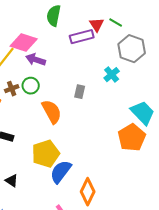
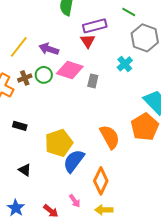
red triangle: (97, 25) -> (88, 41), moved
pink diamond: (24, 43) -> (70, 70), moved
orange semicircle: (52, 112) -> (110, 137), moved

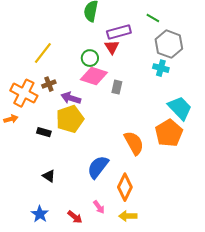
purple arrow: (49, 49) -> (71, 98), moved
cyan cross: (125, 64) -> (161, 68), moved, turned -35
green circle: (44, 75) -> (90, 58), moved
yellow pentagon: (59, 143) -> (70, 119), moved

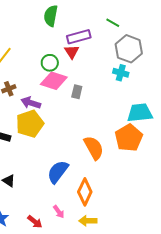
cyan trapezoid: (180, 108) -> (140, 113), turned -52

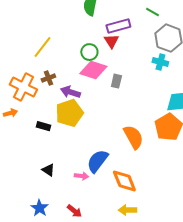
orange diamond: (85, 192) -> (124, 181), turned -48
pink arrow: (59, 212) -> (81, 176), moved, turned -48

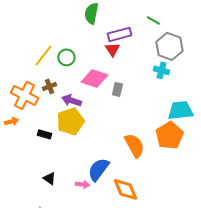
green circle: (89, 52) -> (66, 57), moved

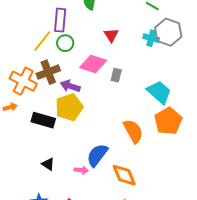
purple rectangle: (119, 34) -> (60, 20), moved, turned -70
cyan cross: (161, 70) -> (151, 38), moved
brown cross: (49, 86) -> (48, 72), size x1.6
cyan trapezoid: (180, 110) -> (159, 92), moved, turned 48
black rectangle: (44, 134) -> (43, 120), size x1.6

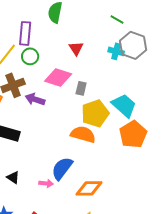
yellow pentagon: (69, 107) -> (95, 113), moved
orange semicircle: (133, 131) -> (83, 134), moved, turned -45
orange diamond: (124, 175) -> (89, 188), turned -68

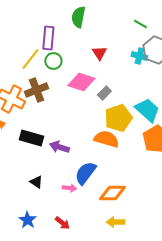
gray rectangle: (81, 88) -> (104, 93), turned 32
purple arrow: (35, 99) -> (59, 147), moved

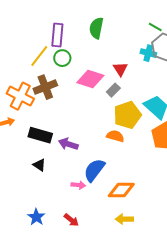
green semicircle: (78, 17) -> (96, 28), moved
green line: (140, 24) -> (155, 27), moved
red triangle: (99, 53) -> (120, 69), moved
orange semicircle: (106, 139) -> (115, 136), size x0.7
black triangle: (36, 182) -> (39, 165), moved

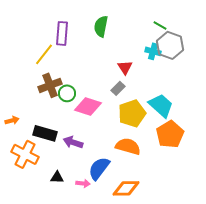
green circle: (62, 58) -> (67, 93), moved
pink diamond: (90, 79) -> (88, 106), moved
orange cross: (20, 96) -> (25, 154), moved
orange semicircle: (115, 136) -> (128, 146), moved, size x1.4
black triangle: (39, 165) -> (57, 177), moved, turned -32

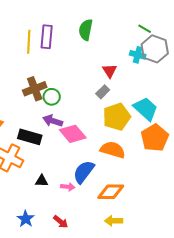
yellow line: (44, 54) -> (29, 42), moved, turned -35
pink diamond: (88, 106) -> (73, 134), moved, turned 32
purple arrow: (73, 142) -> (53, 121), moved

